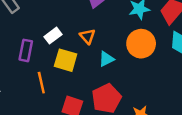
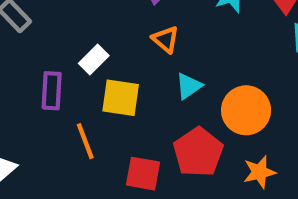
orange triangle: (87, 36) -> (166, 39), moved
orange circle: (141, 44) -> (246, 110), moved

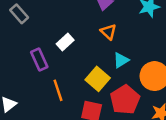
purple rectangle: (52, 91) -> (39, 60), turned -30
yellow square: (121, 98) -> (98, 79), moved, turned 30

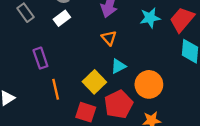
white rectangle: (65, 42) -> (62, 18), moved

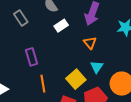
white rectangle: (62, 18) -> (61, 26), moved
cyan triangle: (118, 66) -> (97, 67), turned -32

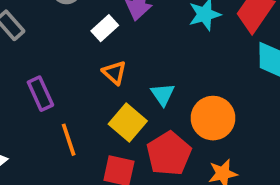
white rectangle: (61, 26) -> (105, 28), moved
orange triangle: (90, 43) -> (114, 73), moved

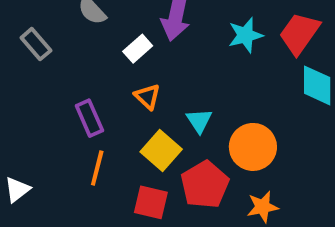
purple rectangle: (40, 94) -> (89, 118), moved
orange line: (69, 140) -> (97, 168), turned 32

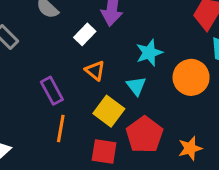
cyan star: (246, 35) -> (149, 53), moved
orange circle: (253, 147) -> (191, 77), moved

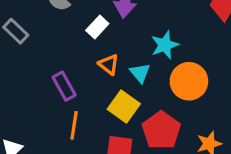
orange circle: (191, 77) -> (189, 81), moved
cyan triangle: (136, 86) -> (140, 73), moved

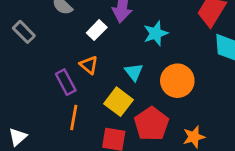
cyan star: (165, 45) -> (156, 33), moved
orange triangle: (109, 64) -> (89, 65), moved

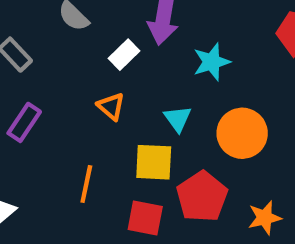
purple rectangle: (66, 82) -> (24, 122), moved, turned 60
yellow square: (119, 102) -> (154, 162), turned -36

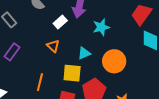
cyan triangle: (178, 119) -> (84, 53), turned 40

